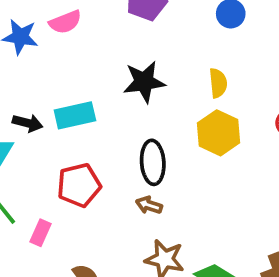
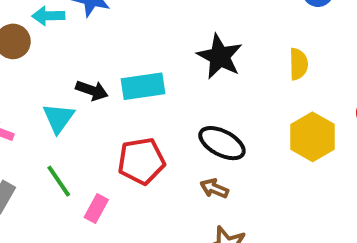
black star: (144, 82) -> (220, 56), turned 30
yellow hexagon: (219, 133) -> (313, 137), moved
black ellipse: (153, 162) -> (222, 143), turned -63

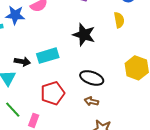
yellow semicircle: (298, 64) -> (119, 20), moved

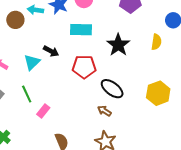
cyan rectangle: (48, 56) -> (81, 30), moved
red pentagon: (53, 93) -> (84, 67), moved

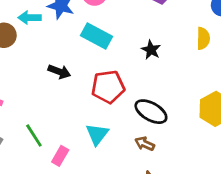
cyan rectangle: (81, 30) -> (97, 36), turned 35
black star: (118, 45) -> (151, 50), size x0.6
cyan triangle: (32, 62) -> (97, 134), moved

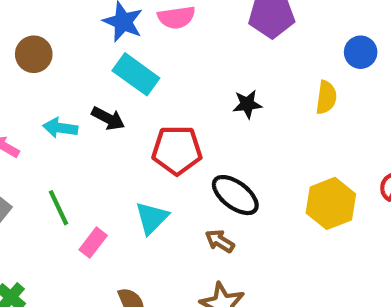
cyan arrow: (30, 18) -> (60, 128), moved
cyan rectangle: (97, 36) -> (136, 74), moved
black star: (151, 50) -> (247, 104), turned 30

